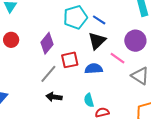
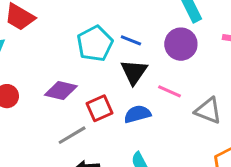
purple circle: (135, 41) -> (181, 44), moved
purple diamond: (47, 43) -> (61, 90), turned 75
gray line: (48, 74) -> (72, 135), turned 30

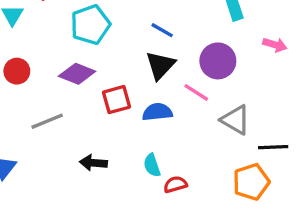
cyan pentagon: (95, 44) -> (90, 25), moved
purple circle: (181, 44) -> (218, 61), moved
gray line: (72, 135) -> (47, 121), moved

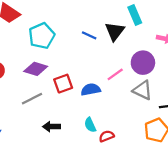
purple circle: (218, 61) -> (143, 63), moved
black triangle: (160, 65) -> (115, 31), moved
pink line: (196, 92) -> (115, 74), turned -63
gray line: (47, 121) -> (32, 99), moved

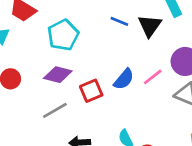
blue line: (89, 35) -> (119, 21), moved
blue semicircle: (91, 90) -> (124, 79), moved, turned 144

